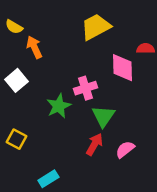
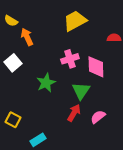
pink diamond: (123, 68) -> (96, 67), moved
pink cross: (85, 88) -> (70, 59), moved
yellow square: (17, 139) -> (13, 120), moved

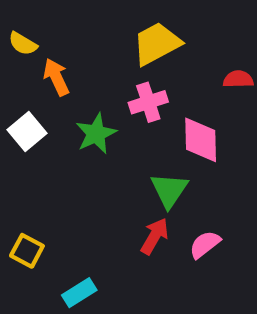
pink cross: (70, 59) -> (148, 102), moved
green star: (46, 83) -> (96, 134), moved

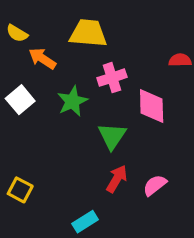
yellow trapezoid: (157, 44) -> (88, 33), moved, turned 33
orange arrow: (56, 77) -> (42, 59), turned -32
green triangle: (169, 190) -> (112, 136), moved
cyan rectangle: (79, 293) -> (85, 222), moved

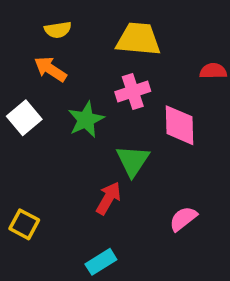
yellow semicircle: (17, 33) -> (58, 30), moved, turned -40
yellow trapezoid: (88, 33) -> (138, 39), moved
red arrow: (117, 179) -> (108, 198), moved

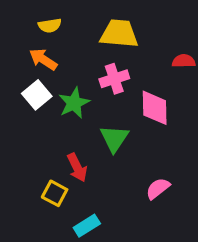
white square: (24, 118) -> (37, 95), moved
red arrow: (108, 198) -> (77, 168), moved, turned 124
yellow square: (24, 224) -> (55, 193), moved

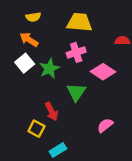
pink diamond: (155, 108) -> (103, 72), turned -55

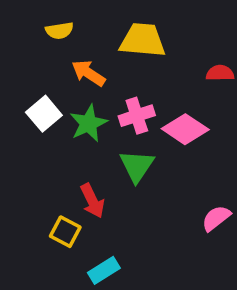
orange arrow: (29, 40) -> (88, 73), moved
pink cross: (76, 52) -> (137, 116), moved
pink semicircle: (105, 125) -> (216, 218), moved

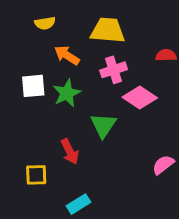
white square: (44, 114) -> (33, 86), turned 35
pink cross: (137, 116) -> (114, 70), moved
yellow square: (65, 232) -> (36, 175), moved, turned -30

